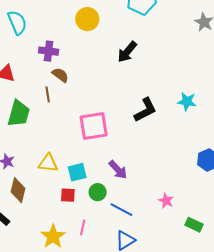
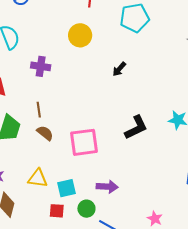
black arrow: (127, 52) -> (119, 69), size x0.7
brown semicircle: (60, 75) -> (45, 133), moved
purple arrow: (118, 170) -> (107, 187), turned -45

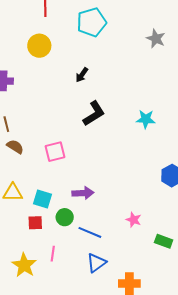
black L-shape: (136, 127) -> (94, 114), moved
pink square: (84, 142) -> (55, 152), size x0.7
cyan square: (67, 188) -> (43, 199), turned 36

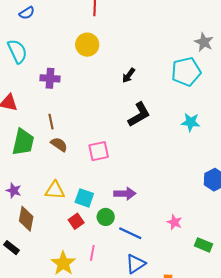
cyan pentagon: (92, 22) -> (186, 72), moved
red square: (35, 223) -> (76, 221), turned -35

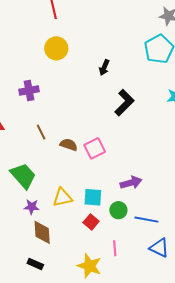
green trapezoid: (23, 142) -> (23, 176), moved, turned -40
brown semicircle: (59, 144) -> (69, 145), moved
purple star: (14, 191) -> (32, 207), moved
blue triangle: (136, 264) -> (159, 248), turned -45

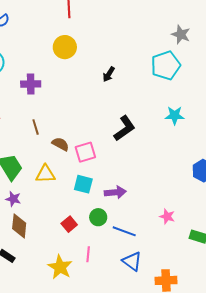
black L-shape: (124, 103) -> (125, 128), moved
yellow triangle: (62, 197) -> (45, 174), moved
cyan square: (93, 197) -> (83, 184), moved

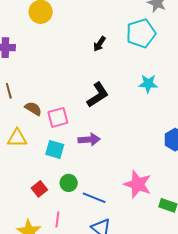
black arrow: (109, 74) -> (99, 44), moved
purple arrow: (115, 192) -> (89, 140), moved
pink star: (167, 216) -> (138, 184), size x1.8

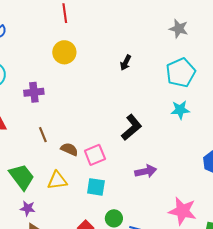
cyan pentagon: (141, 33) -> (181, 73), moved
black arrow: (99, 44) -> (126, 63), moved
purple arrow: (89, 140) -> (146, 171), moved

